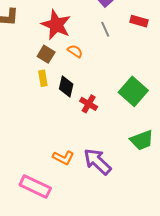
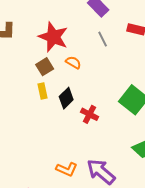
brown square: (46, 54) -> (45, 67), turned 30
black diamond: (66, 87) -> (66, 98), turned 35

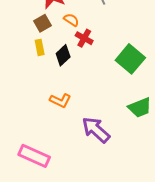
red cross: (89, 114) -> (84, 38), moved
orange L-shape: (67, 169) -> (60, 100), moved

